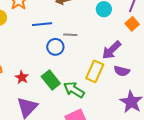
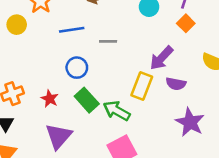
blue circle: (55, 47) -> (77, 68), moved

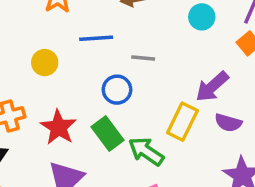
yellow circle: (17, 25) -> (45, 63), moved
blue circle: (77, 68) -> (117, 90), moved
red star: (50, 99) -> (58, 127), size x1.5

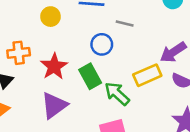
yellow rectangle: (182, 122) -> (147, 75), turned 32

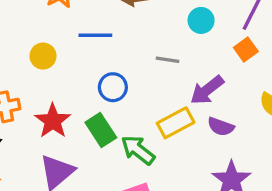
gray line: (125, 23) -> (167, 60), moved

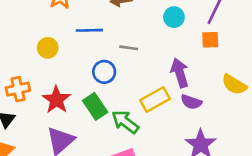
orange square: (246, 49) -> (210, 40), turned 36
gray line: (167, 60) -> (129, 48), moved
purple arrow: (207, 90) -> (180, 73), turned 112

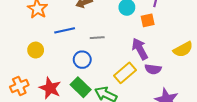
orange square: (210, 40) -> (148, 20), moved
yellow semicircle: (234, 85) -> (183, 49), turned -48

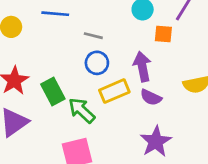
blue circle: (82, 60) -> (97, 63), moved

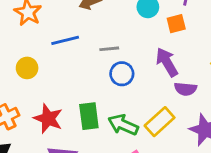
green rectangle: (53, 91) -> (89, 116), turned 40
yellow rectangle: (114, 91) -> (160, 122), moved

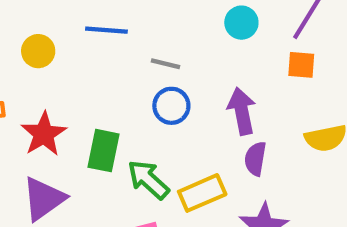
orange square: (176, 24) -> (301, 65), moved
purple semicircle: (185, 89) -> (255, 159), turned 75

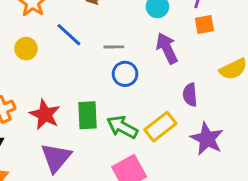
blue line: (106, 30) -> (69, 35), turned 52
yellow circle: (38, 51) -> (26, 49), moved
purple arrow: (242, 111) -> (167, 48), moved

